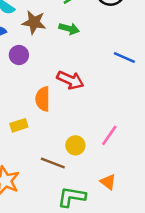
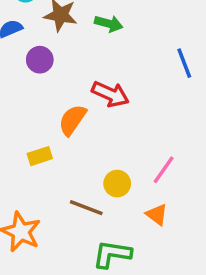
blue line: (124, 58) -> (184, 63), turned 45
orange semicircle: (43, 99) -> (72, 120), turned 35
orange triangle: (108, 182) -> (157, 215), moved

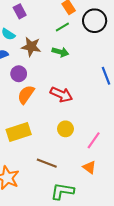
orange semicircle: (72, 120) -> (26, 95), moved
yellow rectangle: (40, 156) -> (19, 132), size x1.6
yellow circle: (117, 184) -> (65, 129), moved

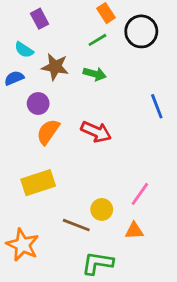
yellow circle: (65, 129) -> (102, 209), moved
orange triangle: (89, 167) -> (134, 231), turned -40

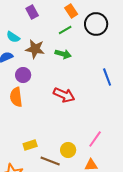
purple rectangle: (40, 19) -> (32, 12), moved
orange semicircle: (48, 132) -> (16, 97), moved, turned -42
yellow rectangle: (38, 183) -> (30, 145), moved, size x0.6

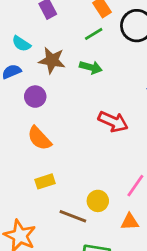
red arrow: (64, 95) -> (113, 122), moved
orange semicircle: (16, 97) -> (39, 138), moved, turned -36
yellow rectangle: (30, 145) -> (45, 181), moved

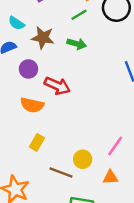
red arrow: (113, 122) -> (57, 86), moved
orange semicircle: (39, 138) -> (32, 105), turned -35
yellow rectangle: (45, 181) -> (37, 142), turned -42

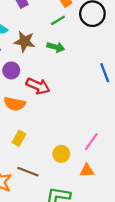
brown line: (61, 172) -> (28, 172), moved

